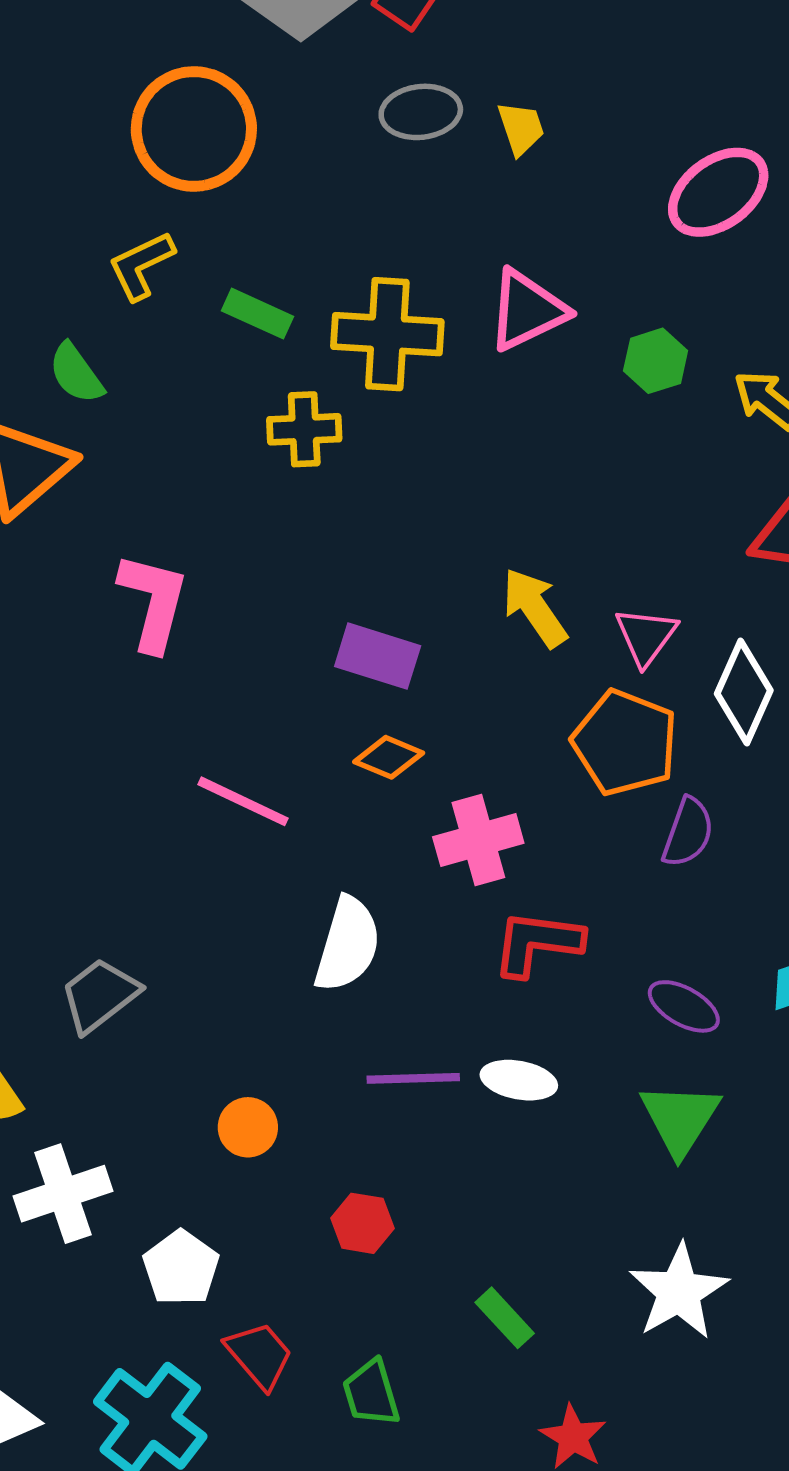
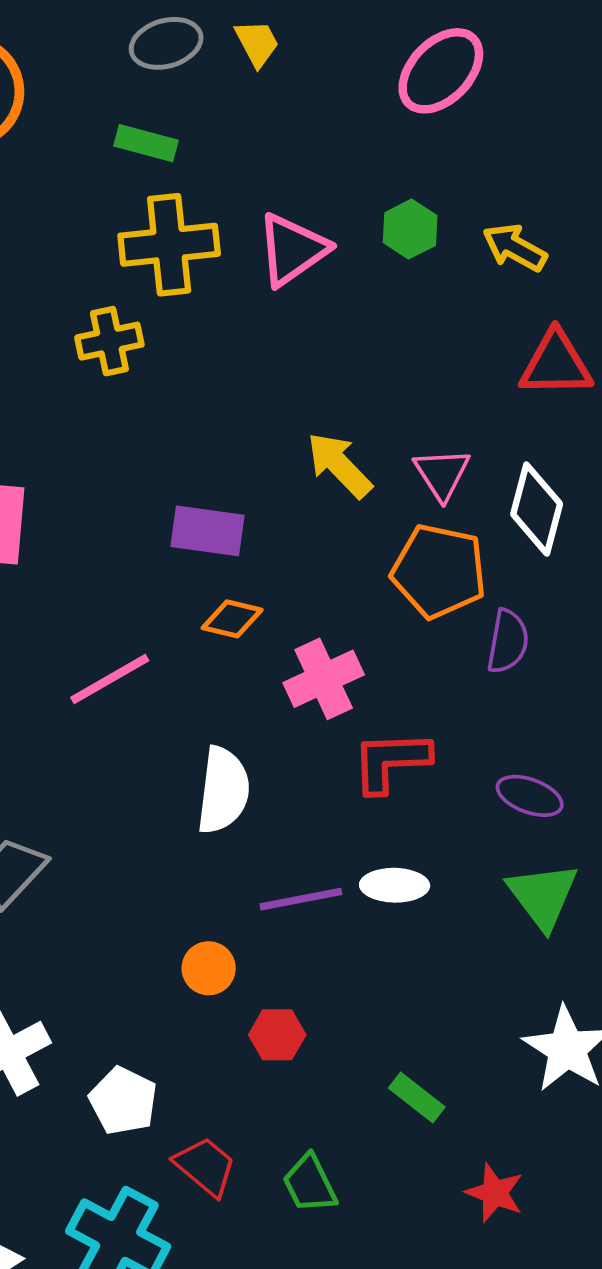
pink triangle: (527, 310) -> (292, 250), moved
green rectangle: (257, 314) -> (146, 143), moved
pink line: (243, 801) -> (110, 679), turned -46
orange circle: (248, 1127) -> (209, 968), moved

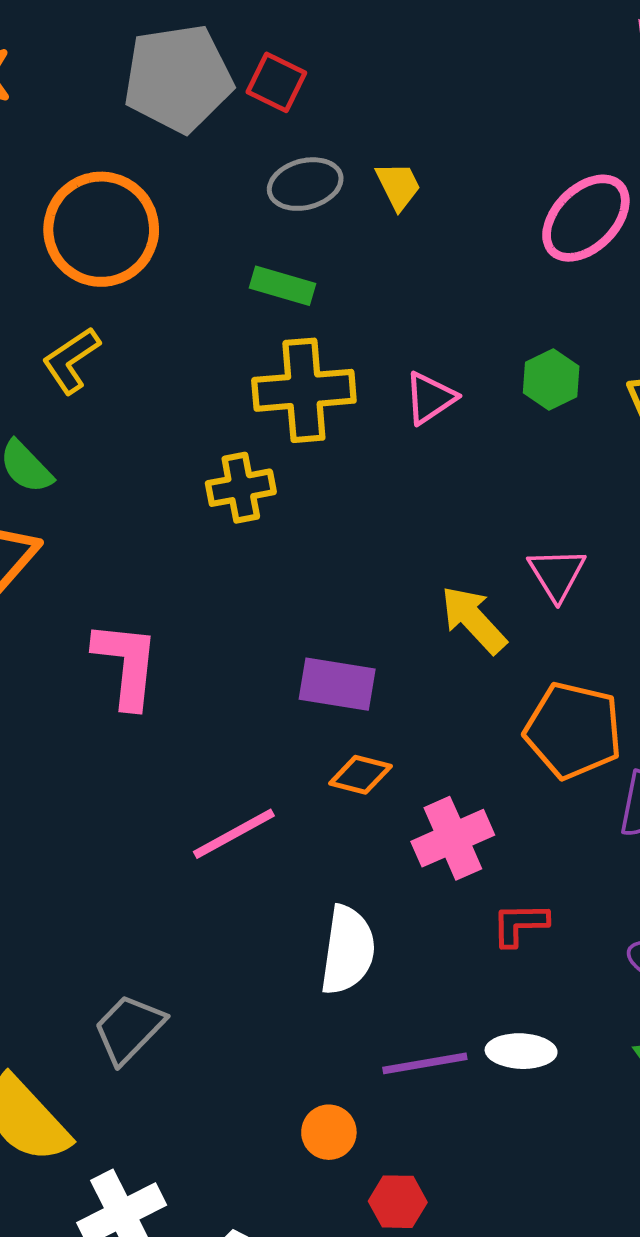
pink triangle: (292, 250) -> (430, 398), size x0.7
pink triangle: (442, 474) -> (557, 574), moved
red L-shape: (391, 761) -> (520, 924), size x0.7

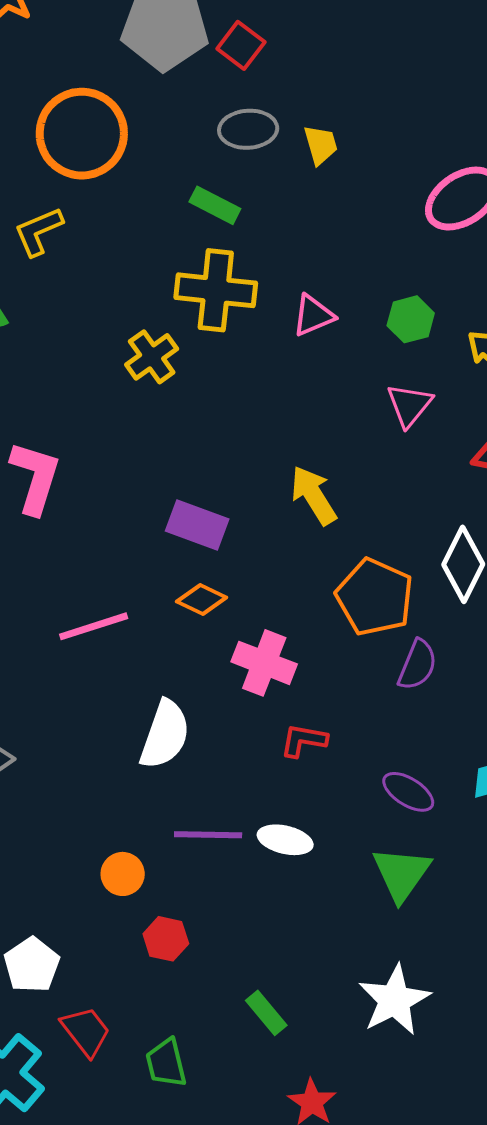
yellow cross: (241, 488) -> (152, 357), turned -36
pink triangle: (557, 574) -> (409, 405), moved
pink cross: (453, 838) -> (264, 663), turned 34

